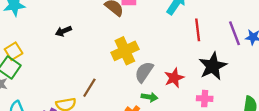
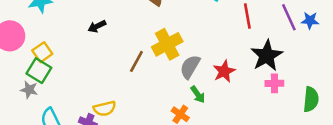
brown line: (89, 88) -> (136, 61), moved
green arrow: (149, 97) -> (198, 94), turned 49
pink cross: (205, 99) -> (274, 83), moved

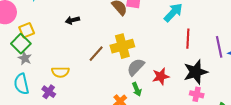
gray star: (29, 90) -> (25, 58), moved
yellow semicircle: (105, 108) -> (60, 72), moved

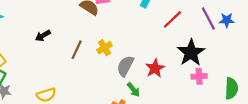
red line: (188, 39) -> (172, 19), turned 60
yellow cross: (122, 46) -> (104, 48), size x0.6
brown line: (96, 54) -> (77, 50), moved

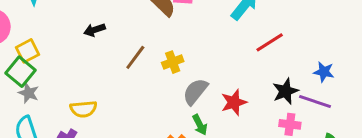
purple line: (208, 18) -> (315, 102), moved, turned -55
blue star: (227, 20) -> (324, 72), moved
black star: (191, 53) -> (285, 91), size x0.7

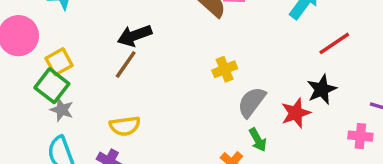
black arrow: (95, 30) -> (135, 36), size x1.4
brown line: (135, 57) -> (126, 64), moved
black star: (285, 91) -> (322, 89), moved

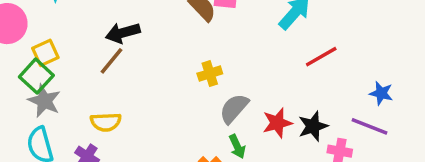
black star: (322, 89) -> (313, 126), moved
gray star: (62, 110) -> (44, 101), size x1.4

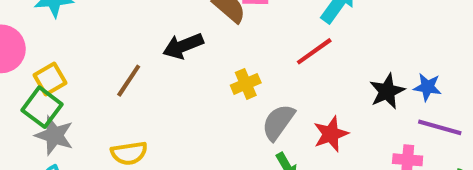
black arrow: (123, 33) -> (183, 46), moved
red line: (321, 57) -> (314, 51), moved
blue star: (381, 93) -> (427, 87), moved
black star: (313, 126) -> (387, 91), moved

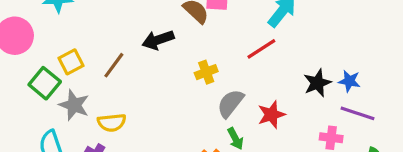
yellow square: (50, 79) -> (71, 62), moved
gray star: (54, 135) -> (74, 105), moved

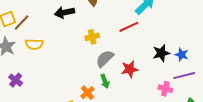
brown line: (114, 65) -> (22, 22), moved
purple line: (358, 113) -> (184, 76), turned -40
yellow semicircle: (112, 123) -> (34, 44), moved

